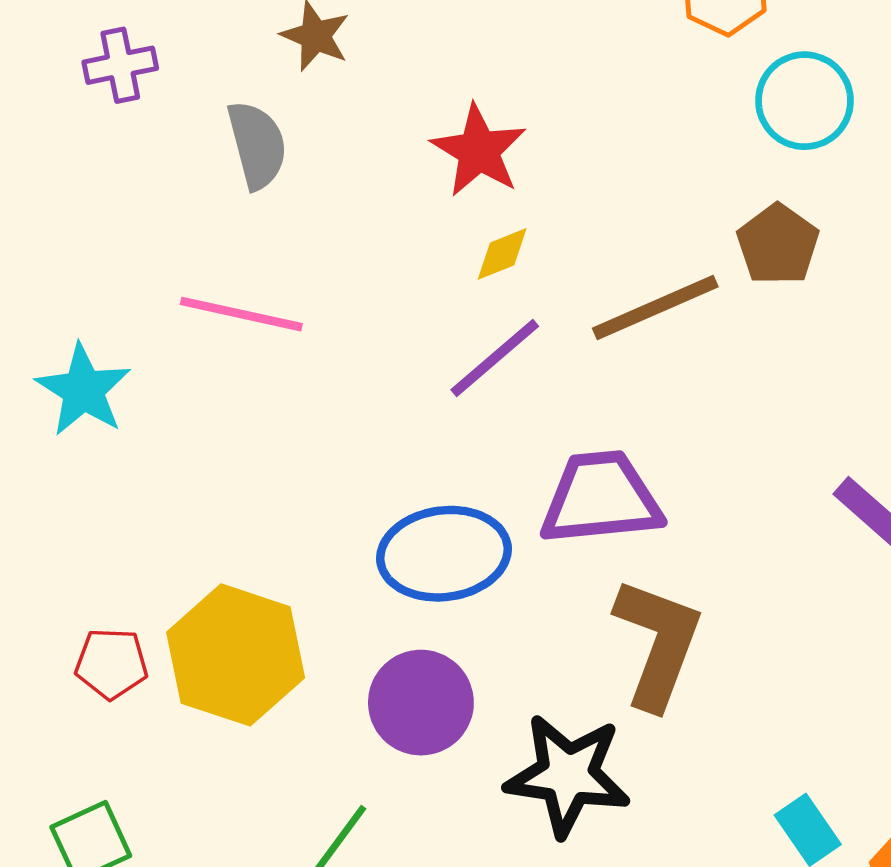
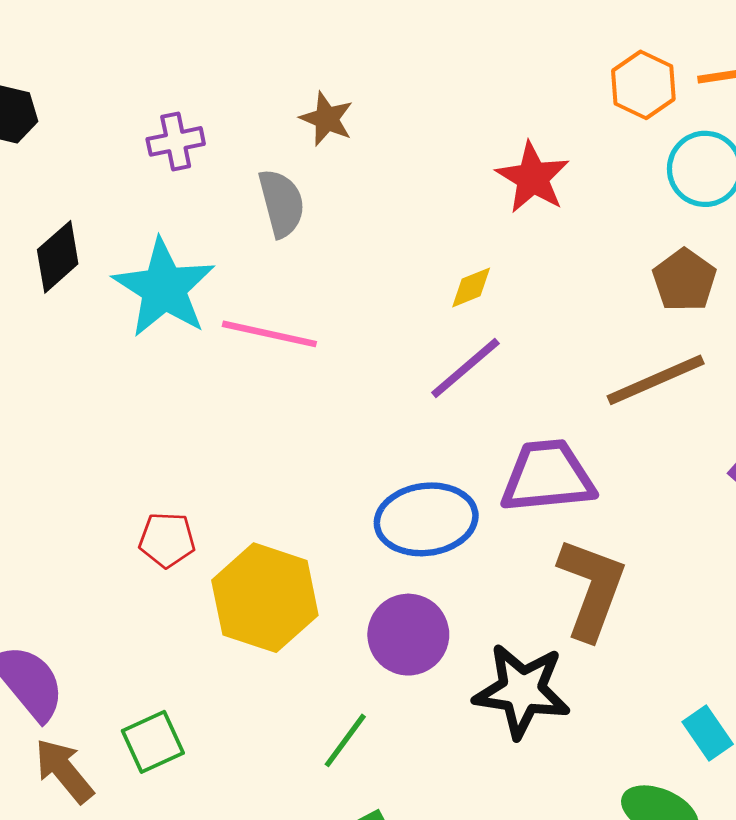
red star: (479, 151) -> (533, 178), moved
brown line: (655, 308) -> (656, 380), moved
cyan star: (83, 390) -> (164, 288), moved, size x1.4
red pentagon: (111, 664) -> (167, 540), moved

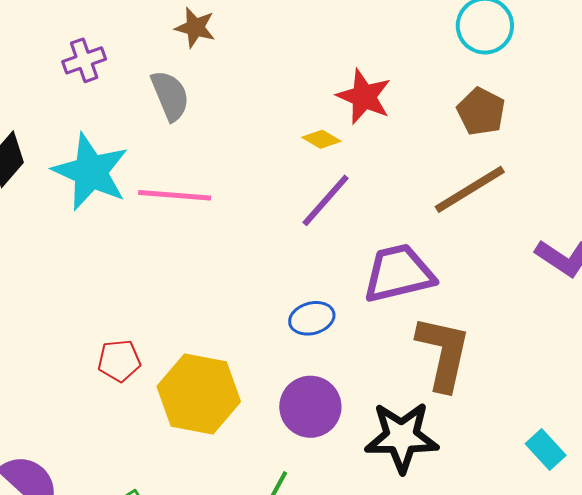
red star: (533, 178) -> (364, 97), moved
yellow diamond: (471, 287) -> (321, 139), turned 60
blue ellipse: (426, 519) -> (312, 318), size x0.6

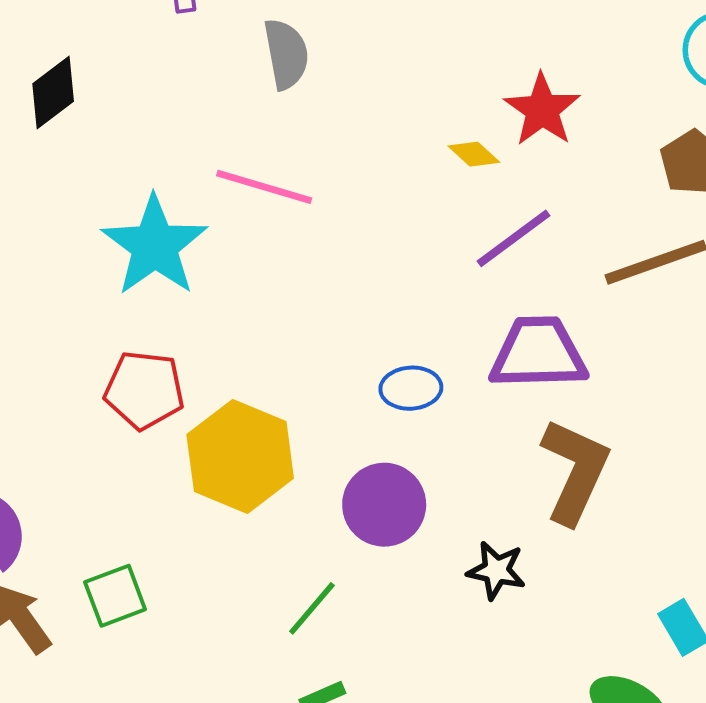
cyan star: (91, 172) -> (155, 246), moved
purple line: (326, 200) -> (513, 238), moved
red pentagon: (119, 361) -> (144, 390), size x1.4
black star: (402, 437) -> (496, 570), size x0.6

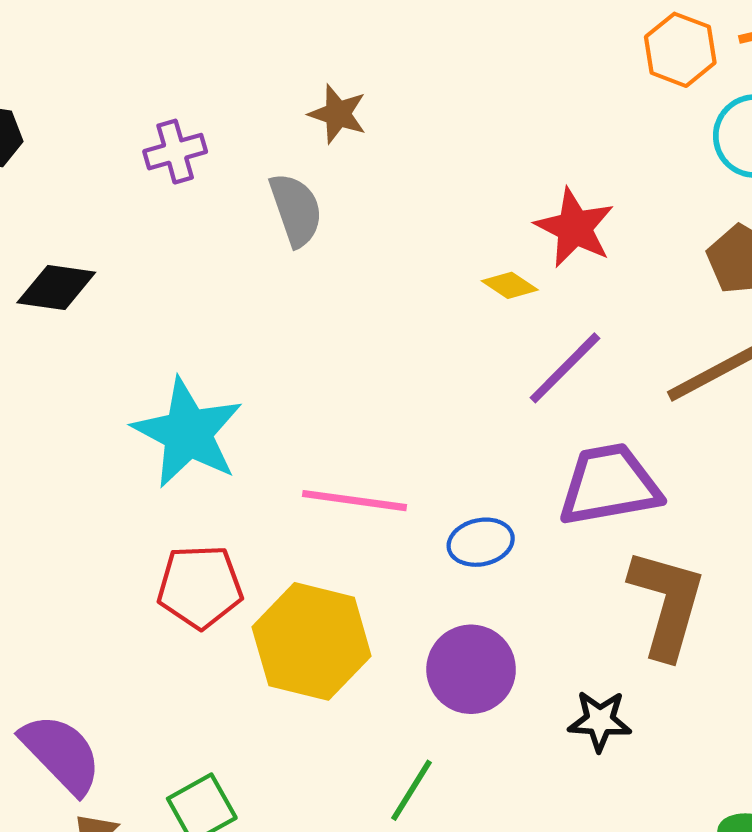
black diamond: (53, 92) -> (56, 287), turned 54
pink line: (264, 187) -> (354, 501), moved

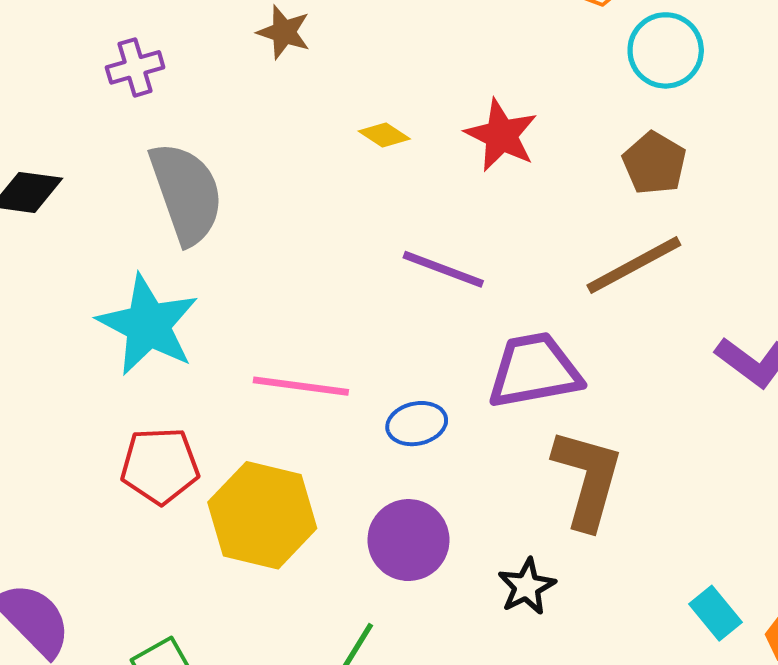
gray semicircle: (296, 210) -> (186, 193), moved, size x1.5
yellow diamond: (510, 285) -> (384, 135), moved
purple line: (565, 368) -> (443, 269), moved, turned 66
black star: (600, 721) -> (527, 587), turned -30

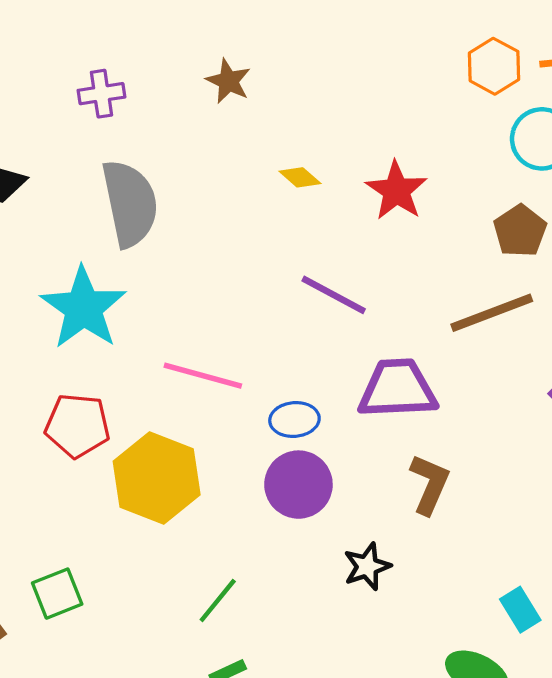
brown L-shape: (588, 479) -> (429, 484), size x0.7
purple circle: (408, 540) -> (298, 485), moved

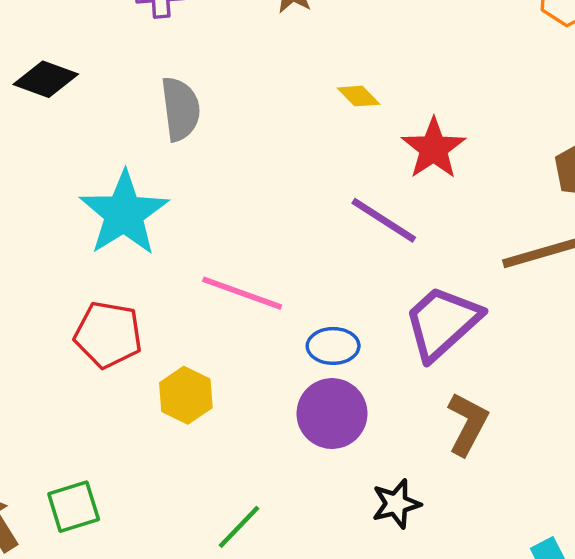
red star: (397, 191) -> (433, 148), moved
gray semicircle: (130, 203) -> (180, 109), size x0.7
purple trapezoid: (398, 389) -> (442, 323), turned -44
yellow hexagon: (157, 478) -> (186, 395), size x0.6

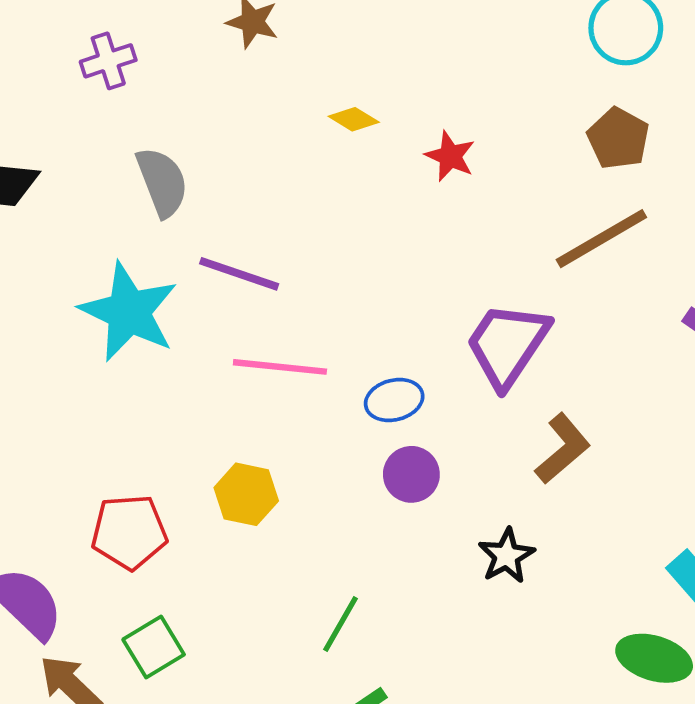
red star: (433, 148) -> (450, 156), size x0.7
purple line: (384, 220) -> (239, 274), moved
red pentagon: (108, 335) -> (129, 532), moved
purple circle: (332, 414) -> (411, 474), size x0.7
brown L-shape: (467, 424) -> (563, 449), turned 36

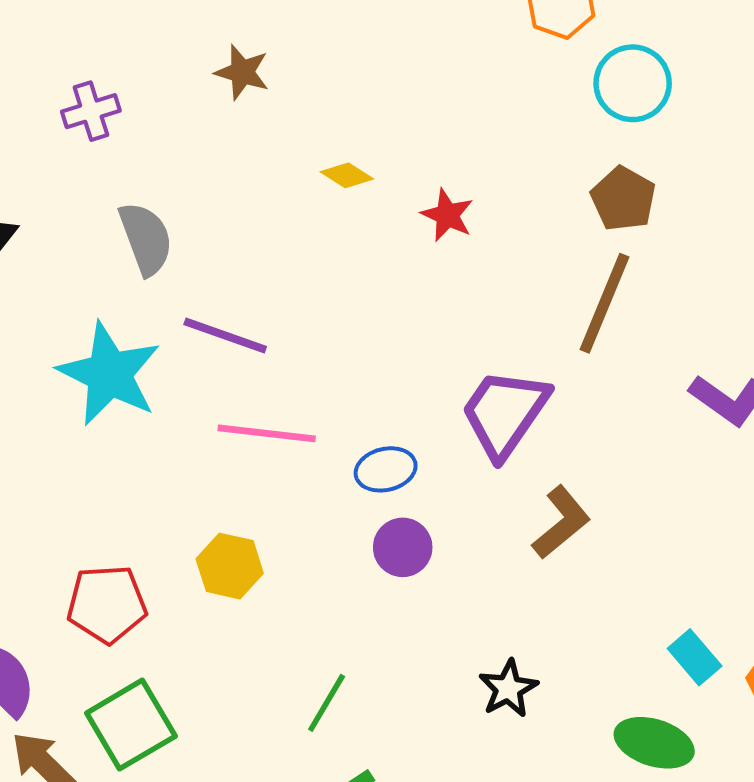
brown line: (601, 239) -> (604, 303), turned -38
black star: (506, 556) -> (508, 689), moved
green square: (154, 647) -> (131, 725), size x1.4

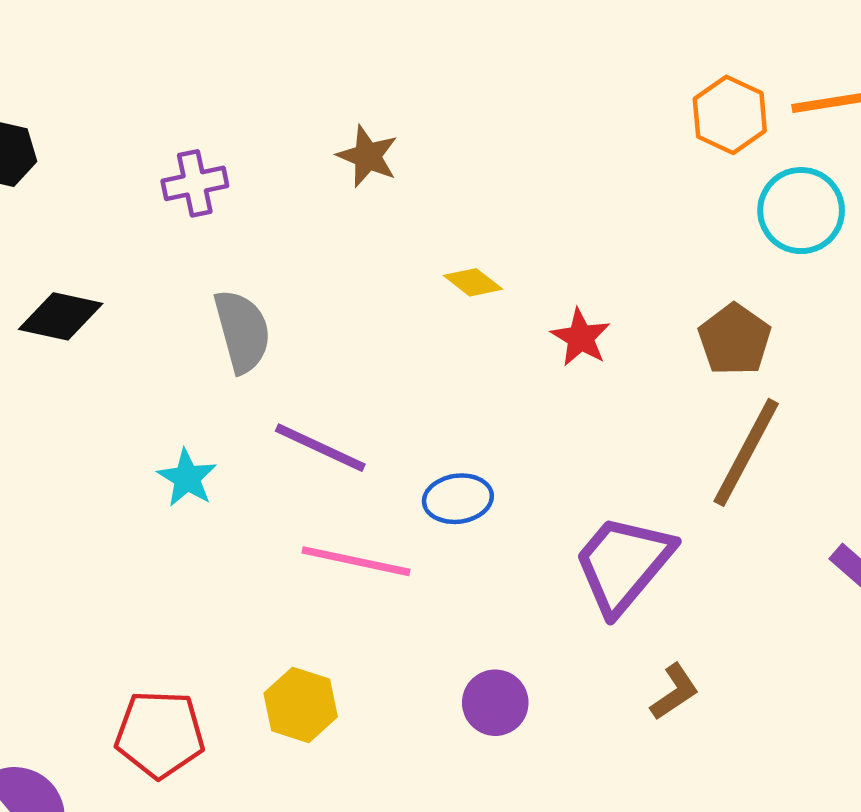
brown pentagon: (623, 199) -> (735, 340), moved
cyan star: (109, 374) -> (187, 478), size x0.5
blue ellipse: (386, 469) -> (458, 499), moved
brown L-shape: (561, 522) -> (674, 692), size x0.7

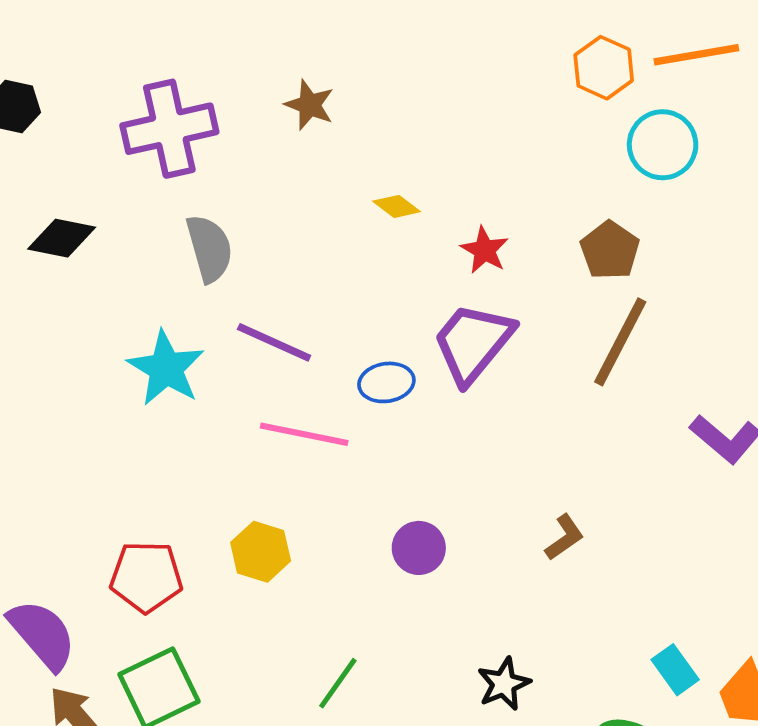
purple cross: (195, 183) -> (169, 129), size x1.8
cyan star: (187, 478) -> (166, 368), size x1.6
purple trapezoid: (623, 564) -> (473, 343), moved

